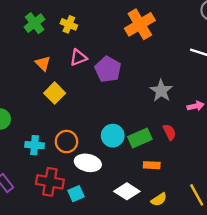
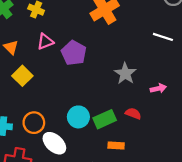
red semicircle: (169, 132) -> (133, 114), turned -42
white ellipse: (88, 163) -> (54, 143), turned 30

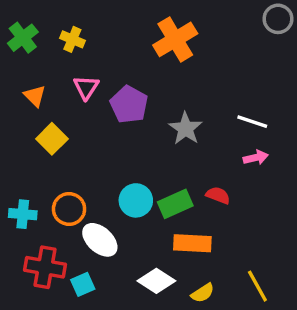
white line: (163, 37) -> (252, 122), moved
pink triangle: (45, 42) -> (86, 87), turned -36
gray star: (125, 74) -> (186, 128), moved
orange rectangle: (116, 145) -> (192, 243), size x1.5

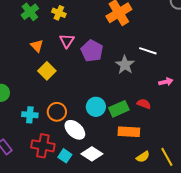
white line: (252, 122) -> (148, 51), moved
white diamond: (156, 281) -> (92, 154), moved
cyan square: (83, 284) -> (65, 156), turned -32
yellow semicircle: (203, 293) -> (143, 157), moved

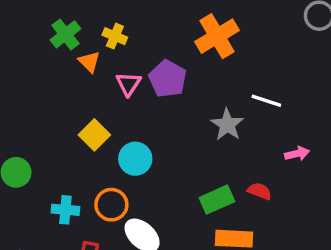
orange triangle: (37, 46) -> (89, 62), moved
purple pentagon: (92, 51) -> (168, 79), moved
cyan circle: (96, 107) -> (135, 159), moved

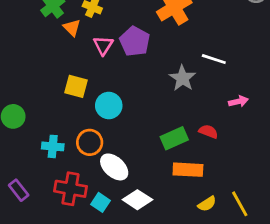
yellow square: (94, 135) -> (76, 86), turned -30

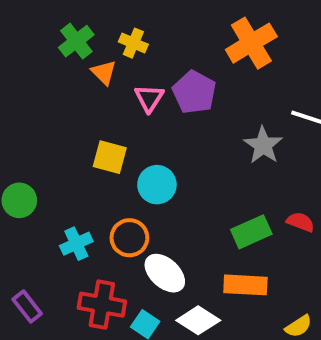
cyan cross: (53, 146) -> (76, 244), turned -30
orange rectangle: (188, 170) -> (245, 285), moved

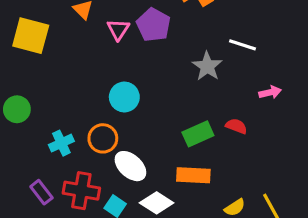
yellow square: (110, 157) -> (31, 36), moved, size x1.4
purple rectangle: (27, 307) -> (41, 192), moved

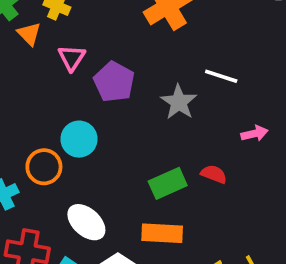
purple pentagon: (153, 25) -> (114, 82), moved
orange circle: (103, 138) -> (44, 167), moved

